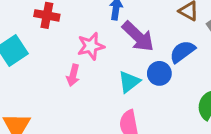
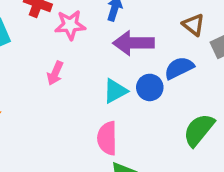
purple arrow: (138, 36) -> (133, 43), turned 126
pink star: (91, 46) -> (70, 25), moved

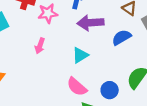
blue circle: (150, 87) -> (110, 90), moved
pink semicircle: (107, 138) -> (77, 87), turned -45

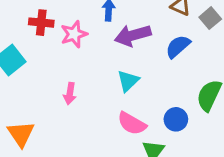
pink arrow: (40, 46) -> (70, 93), moved

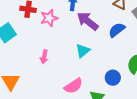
purple arrow: (133, 35) -> (88, 21), turned 50
pink semicircle: (132, 123) -> (73, 86), moved, turned -66

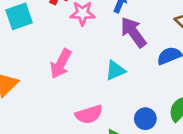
pink arrow: (44, 57) -> (61, 64), size x1.5

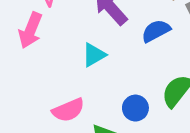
pink arrow: (61, 64) -> (30, 30), moved

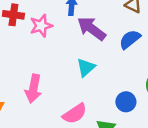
pink arrow: (30, 30) -> (33, 89), moved

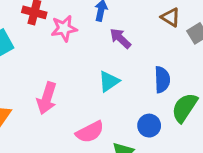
purple arrow: (92, 29) -> (120, 38), size x0.7
blue semicircle: (130, 39) -> (162, 80), moved, turned 120

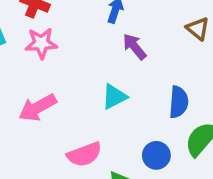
pink star: (64, 28) -> (41, 43), moved
pink arrow: (47, 98) -> (37, 108), turned 36

